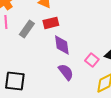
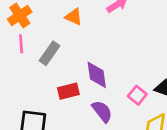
red rectangle: (51, 23) -> (68, 91), moved

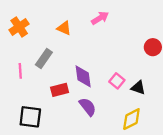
pink line: (21, 44) -> (20, 71), moved
pink square: (137, 95) -> (117, 81), moved

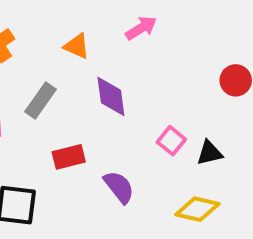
purple diamond: (83, 76) -> (111, 96), moved
black triangle: (138, 88) -> (210, 153), turned -32
yellow diamond: (131, 119) -> (197, 209), turned 40

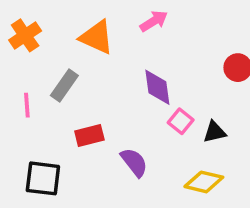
orange triangle: (77, 46) -> (97, 37), size x1.5
purple diamond: (111, 96) -> (157, 87), moved

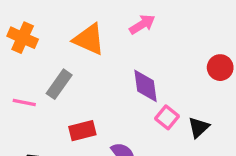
orange cross: (25, 35) -> (23, 38), turned -32
pink line: (27, 105) -> (24, 102), turned -75
black triangle: (215, 132) -> (199, 127), turned -30

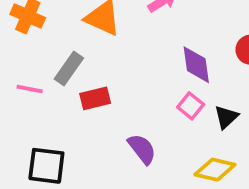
purple diamond: (145, 86) -> (196, 65), moved
red rectangle: (82, 131) -> (95, 98), moved

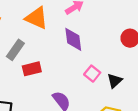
purple diamond: (196, 65) -> (73, 39), moved

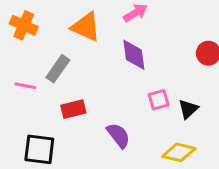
red rectangle: (32, 69) -> (73, 109), moved
pink square: (92, 74) -> (159, 100), turned 35

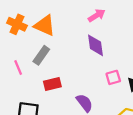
orange triangle: (86, 27) -> (45, 25), moved
pink line: (25, 86) -> (18, 67), turned 56

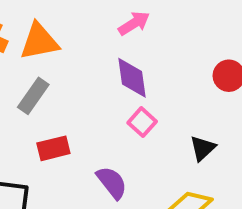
orange triangle: (45, 25) -> (39, 41), turned -35
pink square: (113, 77) -> (142, 122), moved, turned -32

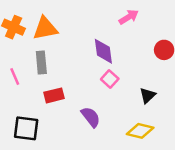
pink arrow: (134, 23) -> (129, 17), moved
gray rectangle: (33, 96) -> (41, 63), turned -40

